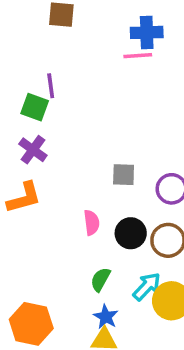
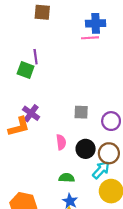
purple cross: (33, 150) -> (31, 113), moved
green semicircle: (100, 279) -> (67, 178), turned 64
cyan arrow: (147, 287) -> (101, 170), moved

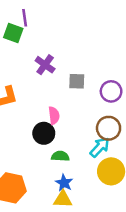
purple cross: (31, 113) -> (45, 65), moved
black circle: (86, 149) -> (44, 133), moved

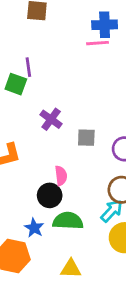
green semicircle: (60, 156) -> (68, 221), size x1.5
blue star: (64, 183) -> (34, 228), moved

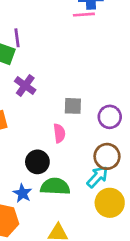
purple cross: (51, 119) -> (25, 86), moved
pink semicircle: (61, 176) -> (59, 133), moved

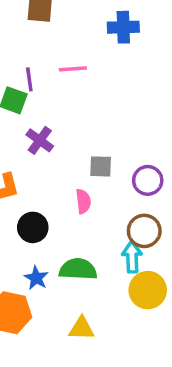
pink line: (84, 15) -> (73, 69), moved
black circle: (37, 162) -> (33, 227), moved
cyan arrow: (97, 177) -> (132, 257), turned -45

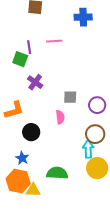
green semicircle: (78, 269) -> (57, 173), moved
blue star: (36, 278) -> (22, 158), moved
yellow triangle: (82, 328) -> (33, 190), moved

